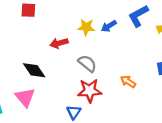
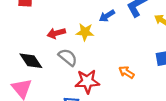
yellow star: (86, 27) -> (85, 32), moved
gray semicircle: (87, 63) -> (68, 57), moved

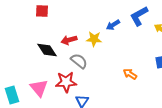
black diamond: (31, 61) -> (47, 50), moved
red star: (87, 81) -> (66, 82), moved

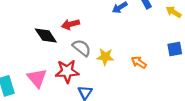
yellow star: (94, 39) -> (105, 57), moved

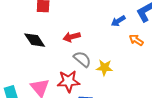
black diamond: (46, 35) -> (35, 40), moved
orange arrow: (139, 62) -> (136, 40), moved

